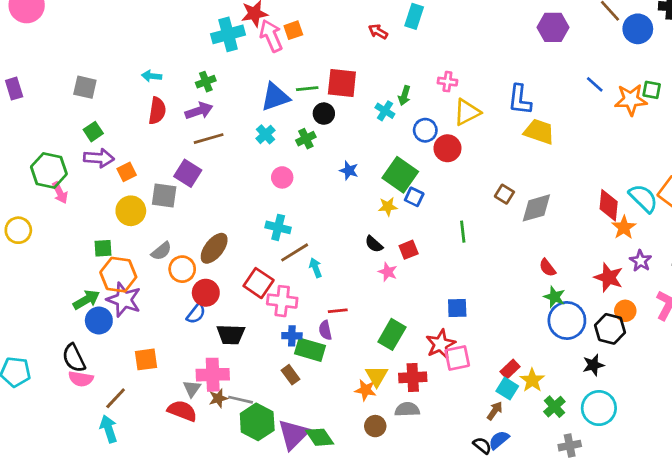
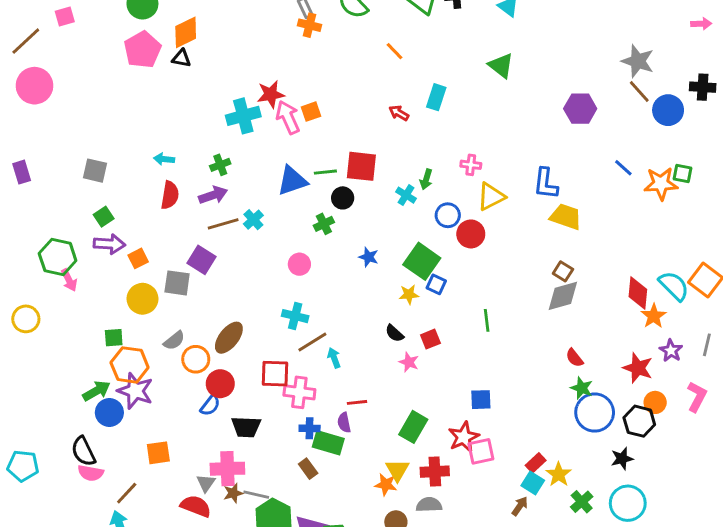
cyan cross: (266, 134) -> (253, 220), moved
brown square: (504, 194) -> (563, 271), moved
red square: (259, 283) -> (275, 374), turned -32

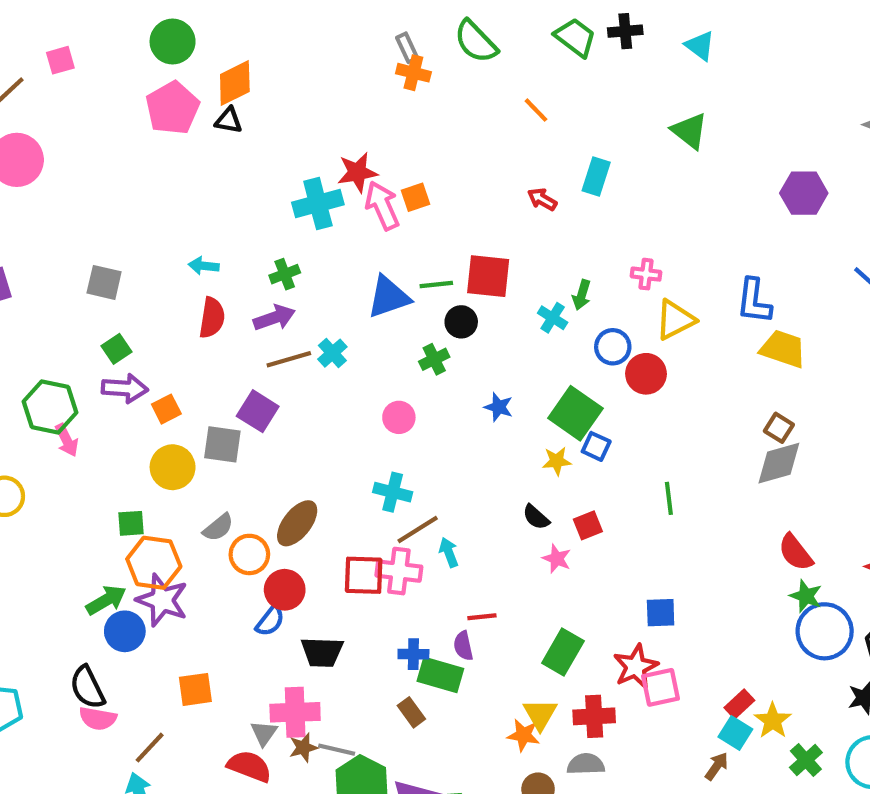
red semicircle: (574, 358) -> (796, 552), size x1.4
pink cross: (299, 392) -> (399, 571), moved

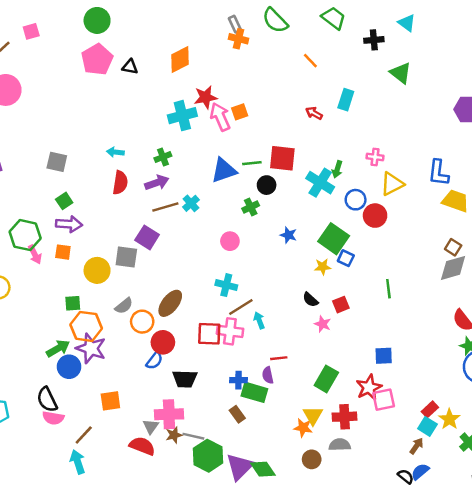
black cross: (625, 31) -> (374, 40), moved
orange diamond: (235, 83) -> (180, 59), moved
cyan cross: (553, 318) -> (320, 183), size x1.6
orange square: (166, 409) -> (63, 252), moved, turned 35

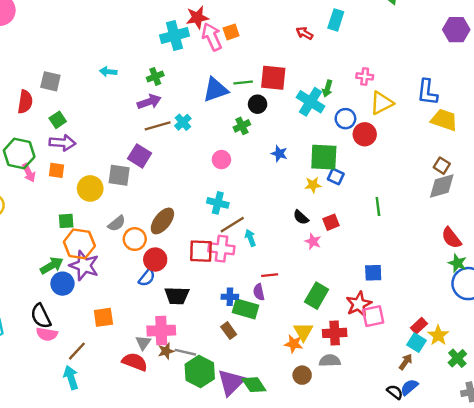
red semicircle: (120, 183) -> (25, 102), moved
green square: (334, 239) -> (324, 157), turned -32

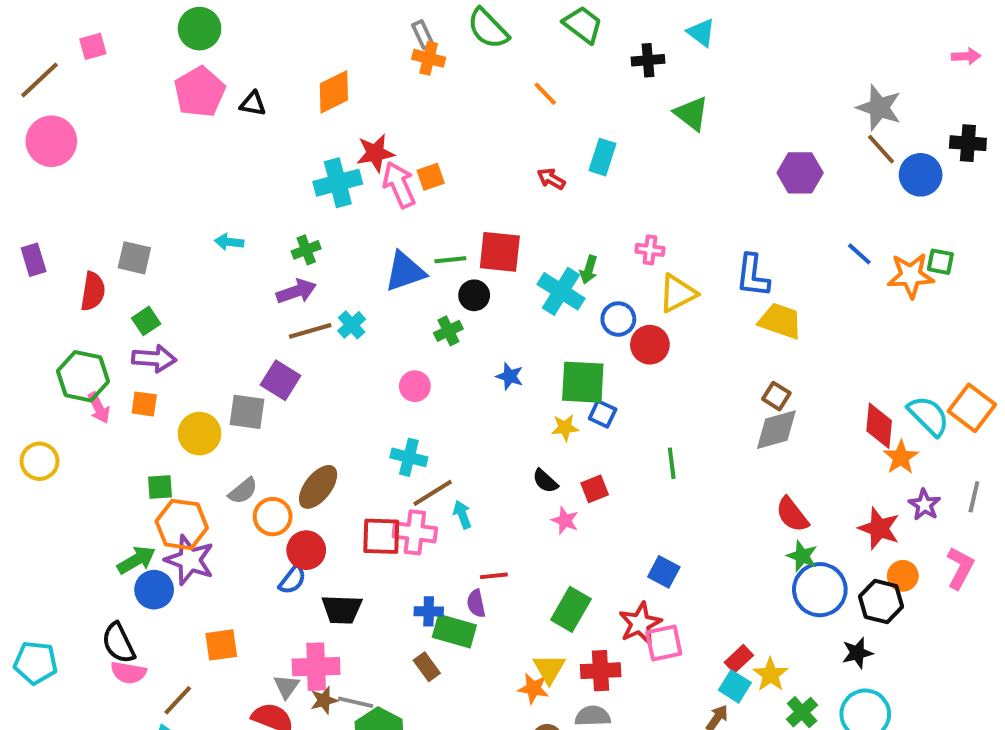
blue square: (373, 273) -> (664, 572), turned 30

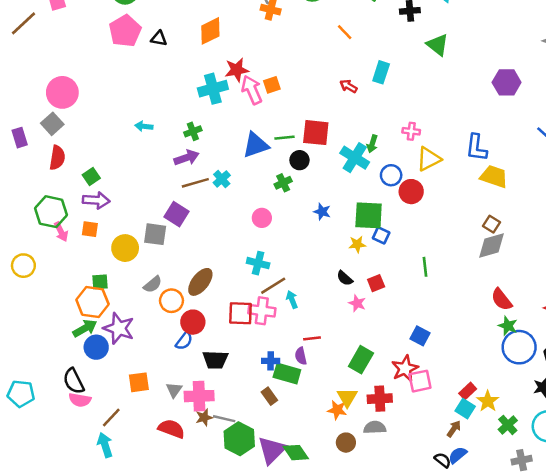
pink circle: (51, 141) -> (62, 92), moved
gray square: (134, 258) -> (52, 124), moved, turned 35
orange hexagon: (182, 524) -> (92, 302), moved
gray triangle: (286, 686) -> (174, 390), moved

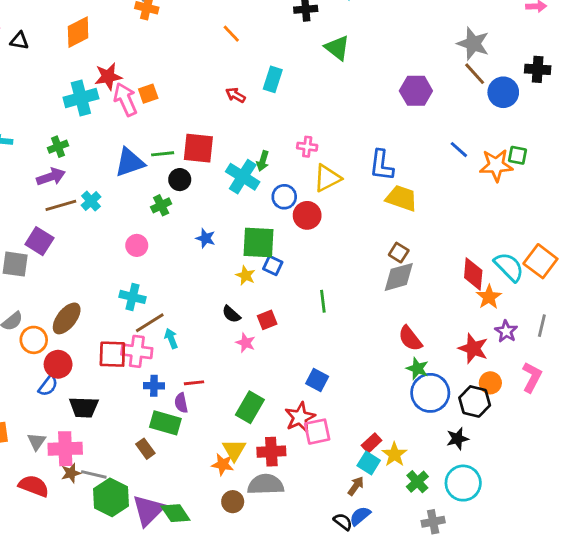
yellow star: (357, 244) -> (246, 275), turned 30
blue cross: (271, 361) -> (154, 386), moved
gray semicircle: (375, 427) -> (266, 484), size x1.4

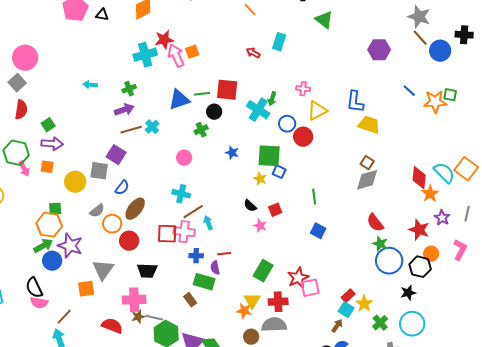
blue square: (317, 380) -> (318, 231), moved
blue semicircle: (48, 386) -> (122, 188), moved
gray triangle: (37, 442) -> (103, 270), moved, size x1.6

